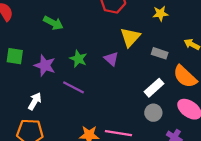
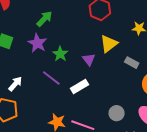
green arrow: (53, 23) -> (44, 19), turned -84
purple star: (45, 65) -> (37, 43), moved
white rectangle: (154, 88) -> (79, 87), moved

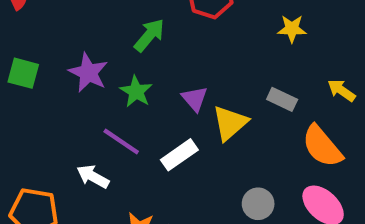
green arrow: (44, 19) -> (149, 35), moved
yellow triangle: (109, 44) -> (230, 123), moved
white arrow: (15, 84) -> (93, 177), moved, turned -98

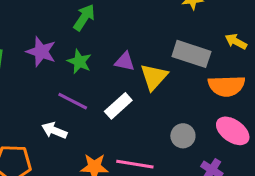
purple triangle: (195, 99) -> (125, 62), turned -30
gray rectangle: (282, 99) -> (191, 54), size x1.6
orange semicircle: (322, 146) -> (226, 86), turned -45

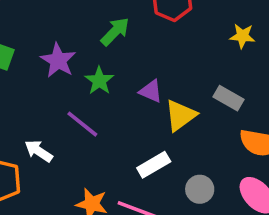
gray rectangle: (191, 54) -> (228, 98), size x0.7
white rectangle: (118, 106) -> (154, 165), moved
white arrow: (54, 131) -> (39, 151), moved

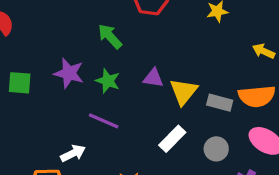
green arrow: (115, 32) -> (110, 36), turned -72
gray rectangle: (228, 98) -> (220, 103), moved
white arrow: (39, 151) -> (73, 153), turned 135

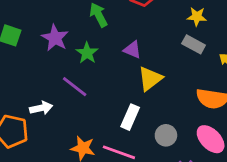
purple triangle: (153, 78) -> (132, 50), moved
gray rectangle: (220, 103) -> (194, 44), moved
white rectangle: (172, 139) -> (130, 117), turned -35

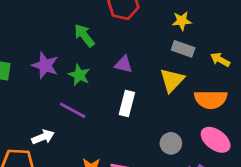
yellow triangle: (150, 79) -> (172, 80), moved
white rectangle: (130, 117) -> (127, 103), moved

